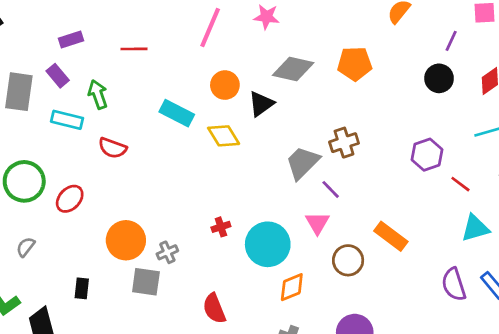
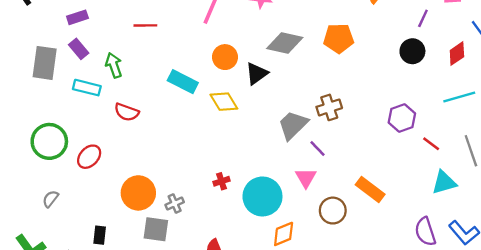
purple rectangle: (71, 40) -> (77, 17), moved

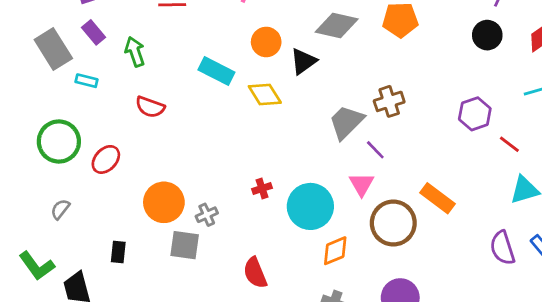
gray rectangle: (45, 63) -> (53, 49), turned -40
cyan rectangle: (87, 88) -> (87, 81), moved, size x0.7
brown circle: (333, 211) -> (393, 223), size x1.4

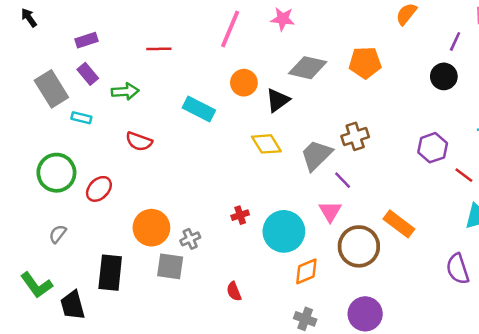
green arrow: (135, 52) -> (125, 91), turned 105
yellow diamond: (265, 95) -> (266, 144), moved
black rectangle: (118, 252) -> (110, 273), size x1.8
red semicircle: (255, 273) -> (234, 291), size x0.7

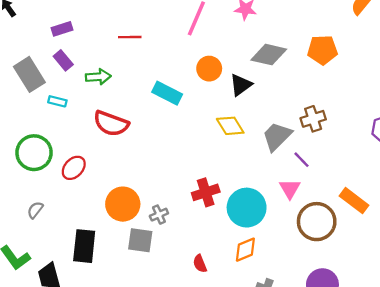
red semicircle: (139, 141) -> (111, 123), size x1.4
red cross: (240, 215) -> (206, 192), size x1.6
orange diamond: (306, 271) -> (245, 250), moved

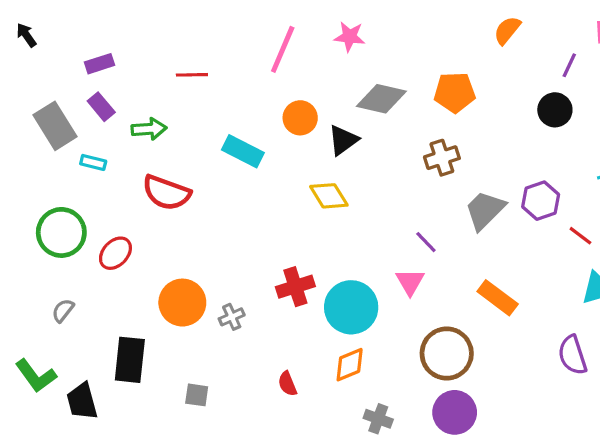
brown cross: (313, 119) -> (442, 158), moved
gray trapezoid: (277, 136) -> (485, 210), moved
brown circle: (317, 222) -> (447, 353), moved
gray square: (140, 240) -> (197, 395), moved, size x0.7

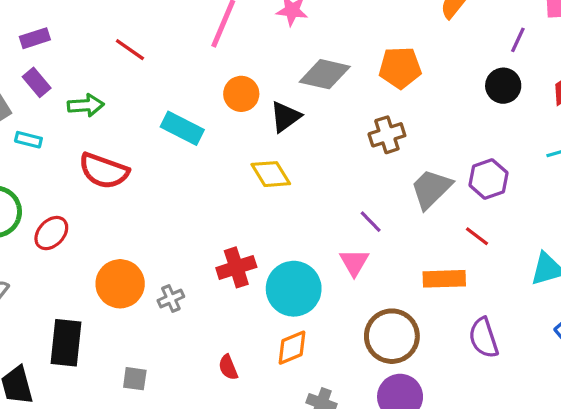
red line: (192, 75) -> (130, 50), turned 36
red line: (580, 236) -> (477, 236), moved
orange rectangle: (498, 298) -> (444, 279), turned -39
purple semicircle: (572, 355) -> (484, 338), moved

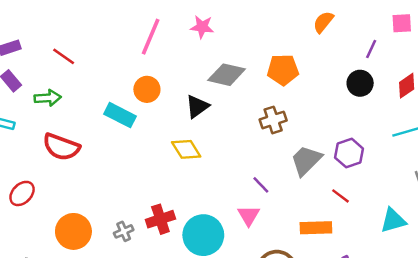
red line: (130, 50) -> (64, 56), moved
orange circle: (241, 94) -> (147, 89), moved
gray cross: (171, 299) -> (124, 231), moved

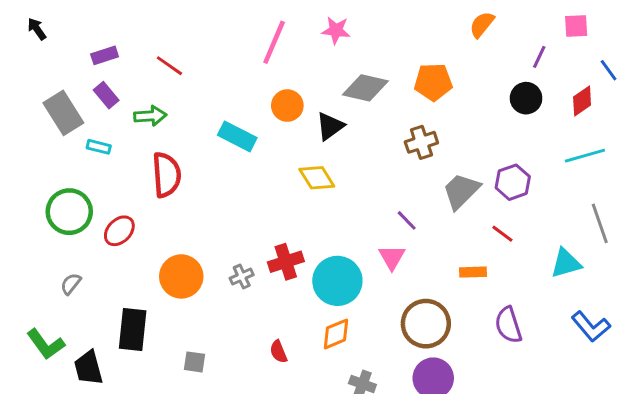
orange circle: (147, 89) -> (287, 106), moved
red semicircle: (61, 147) -> (167, 175), turned -114
orange rectangle: (316, 228) -> (473, 272), size x0.7

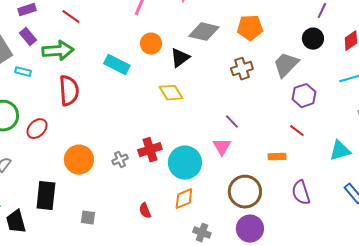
green arrow: (150, 116) -> (58, 51), size x1.4
gray trapezoid: (461, 191) -> (286, 65), moved

